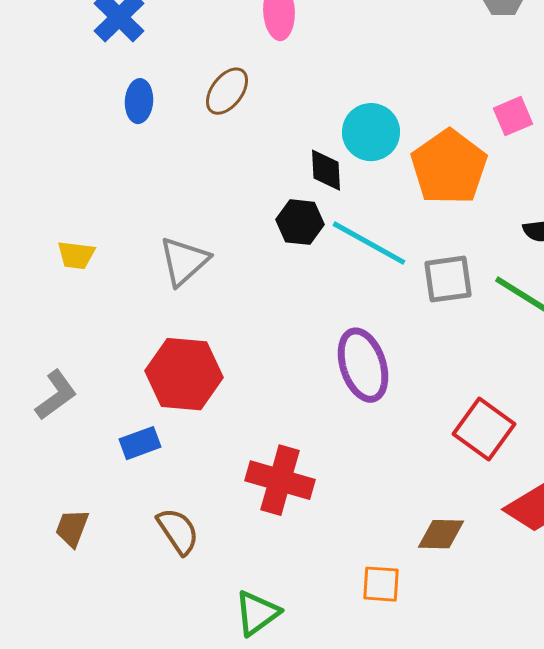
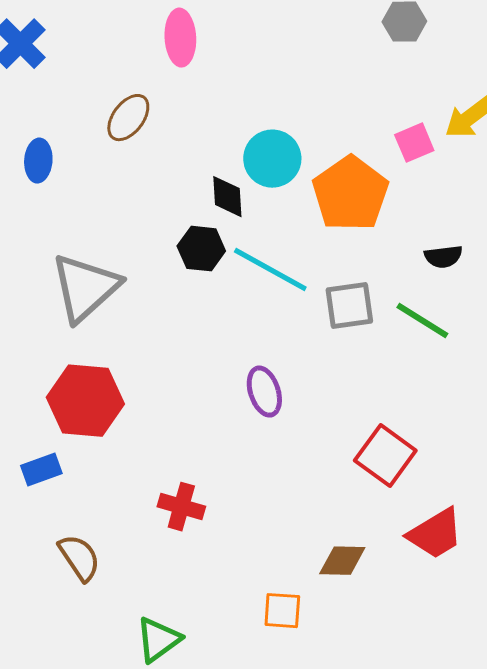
blue ellipse: (139, 101) -> (38, 161), moved
gray triangle: (184, 261) -> (85, 288), size x1.4
purple ellipse: (363, 365) -> (264, 392), size x0.7
red cross: (280, 480) -> (181, 507), size x0.7

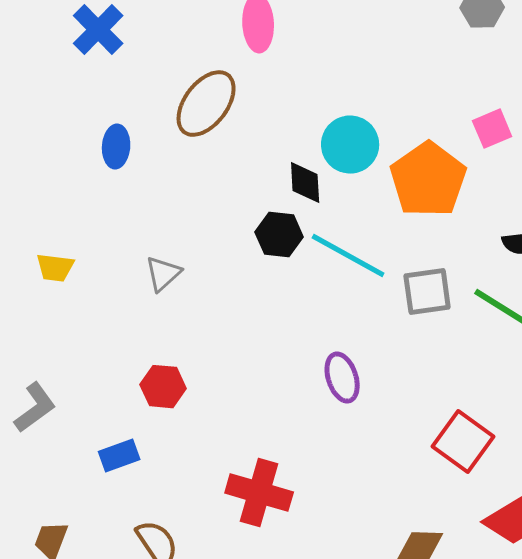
brown ellipse: (128, 118) -> (206, 104), size x1.4
gray triangle: (85, 288) -> (163, 274), size x0.5
red hexagon: (85, 401) -> (163, 387), size x0.6
red cross: (181, 507) -> (259, 493), size x1.4

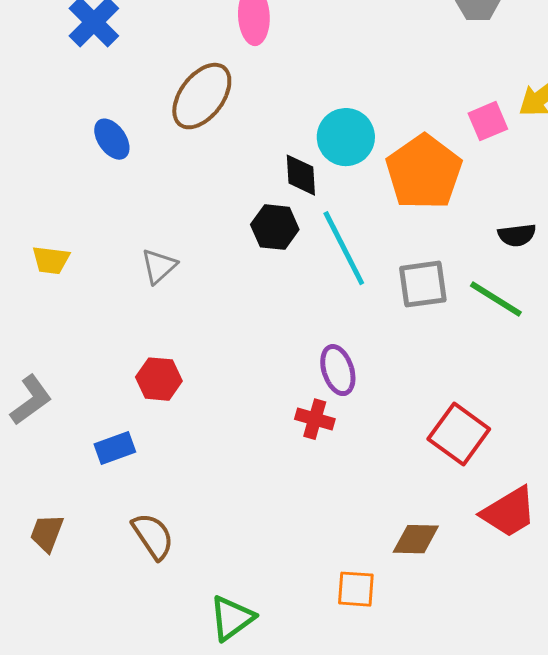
blue ellipse: (116, 147) -> (112, 139), turned -39
cyan line: (348, 256) -> (344, 248), turned 34
red cross: (259, 493) -> (315, 419), moved, size x0.6

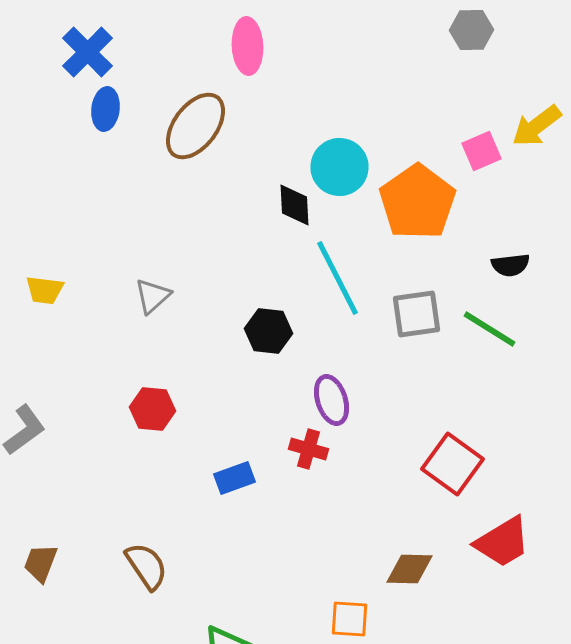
blue ellipse: (112, 139) -> (106, 109), moved, turned 42
black hexagon: (275, 227) -> (268, 331), moved
blue rectangle: (115, 448) -> (234, 478), moved

